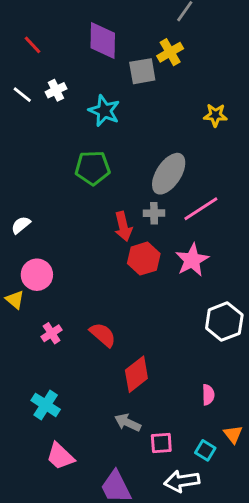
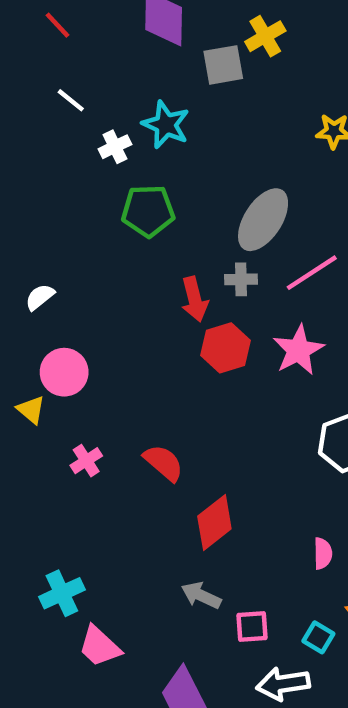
white cross: (56, 90) -> (115, 147), moved
white line: (22, 95) -> (71, 100), moved
cyan cross: (46, 405) -> (62, 593), moved, turned 32

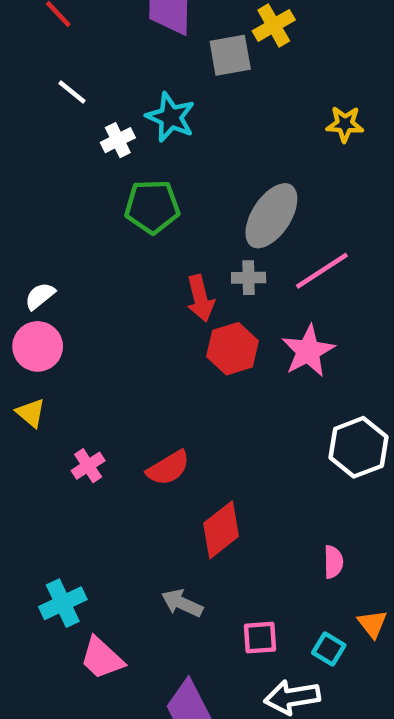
pink circle: (64, 372) -> (38, 346), moved
red semicircle: (164, 463) -> (168, 468), turned 108
gray arrow: (201, 595) -> (182, 603), moved

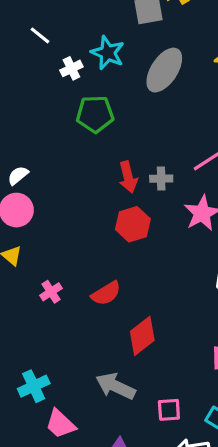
gray ellipse: (271, 216) -> (164, 70), moved
gray cross: (249, 278) -> (161, 179), moved
red hexagon: (232, 349) -> (133, 224), moved
gray arrow: (182, 603) -> (116, 386), size x1.4

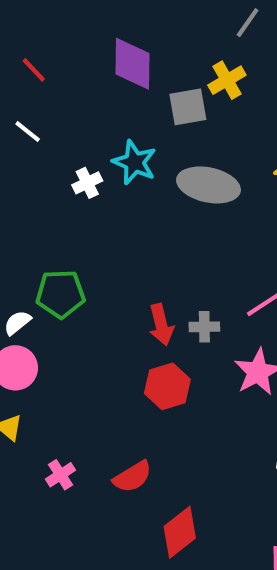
white line: (40, 35) -> (28, 132), moved
gray ellipse: (164, 70) -> (208, 185), turned 69
green pentagon: (95, 114) -> (61, 294), moved

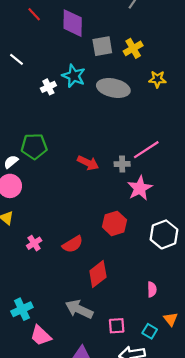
red line: (34, 70) -> (34, 14), moved
yellow cross: (227, 80) -> (133, 48), moved
red arrow: (161, 325) -> (88, 163), turned -50
gray cross: (204, 327) -> (122, 164), moved
red hexagon: (167, 386) -> (114, 223), moved

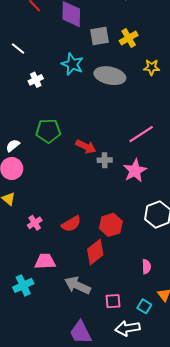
white cross: (48, 87) -> (36, 80), moved
green pentagon: (34, 146) -> (48, 131), moved
gray cross: (122, 164) -> (105, 160), moved
red hexagon: (114, 223) -> (111, 225), moved
pink trapezoid: (41, 336) -> (45, 261), moved, turned 135

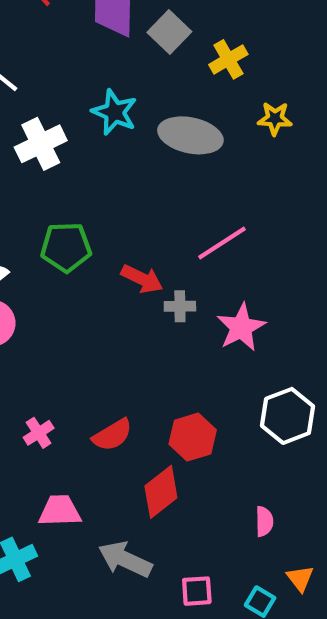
gray square: (99, 36) -> (169, 32), moved, turned -36
white cross: (36, 80) -> (41, 144), size x1.6
pink line: (141, 134) -> (222, 243), moved

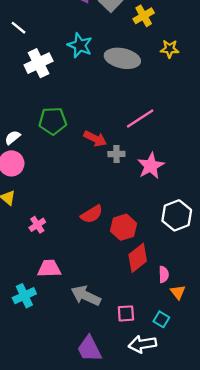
red semicircle: (112, 435) -> (92, 214), moved
red diamond: (161, 492) -> (138, 258), moved
orange triangle: (300, 578) -> (178, 292), moved

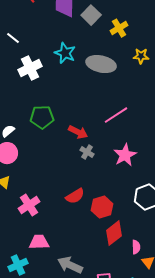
gray cross: (116, 154) -> (87, 152), moved, turned 32
pink cross: (37, 225) -> (29, 205), size x1.5

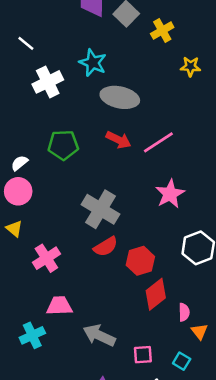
gray ellipse: (101, 64) -> (120, 97), moved
red arrow: (78, 132) -> (118, 140), moved
gray cross: (87, 152) -> (100, 209), moved, size x2.0

